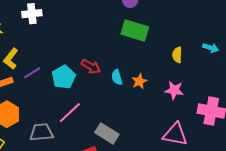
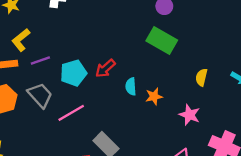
red arrow: (91, 67) -> (105, 68), turned 96
gray trapezoid: (41, 132) -> (40, 95), moved, turned 40

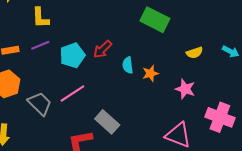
yellow L-shape: (21, 40) -> (40, 18), moved, turned -50
yellow semicircle: (201, 77) -> (195, 53), turned -119
gray trapezoid: (40, 95) -> (40, 104), moved

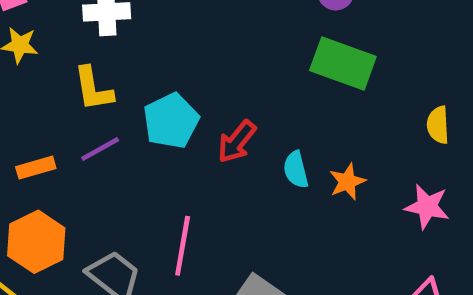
yellow semicircle: (195, 53) -> (438, 125), turned 112
cyan pentagon: (72, 55) -> (171, 121), moved
pink line: (72, 94) -> (183, 246), turned -40

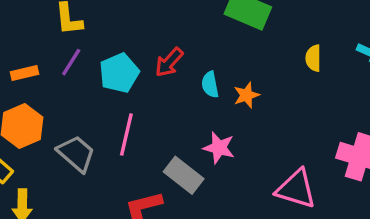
cyan pentagon: (171, 121) -> (119, 73), moved
purple line: (100, 149) -> (71, 62), turned -32
pink star: (427, 207) -> (219, 148), moved

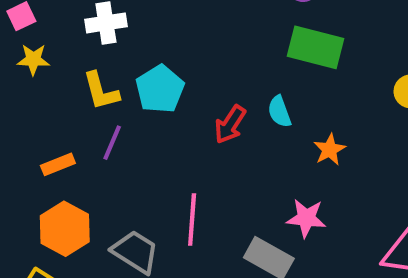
cyan pentagon: (119, 73) -> (160, 89), moved
cyan semicircle: (210, 85) -> (279, 112), moved

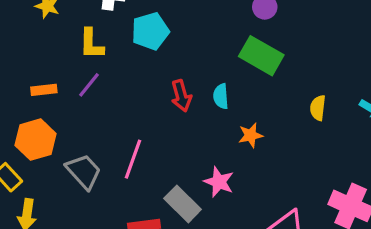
cyan pentagon: (160, 89) -> (150, 31), moved
red arrow: (230, 124) -> (181, 96), turned -64

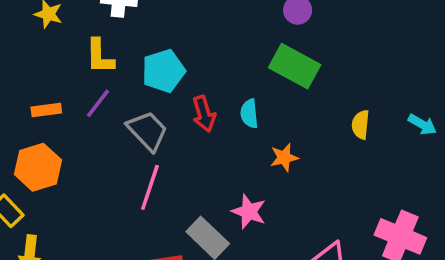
cyan pentagon: (150, 31) -> (163, 71), moved
gray trapezoid: (84, 171) -> (147, 131), moved

